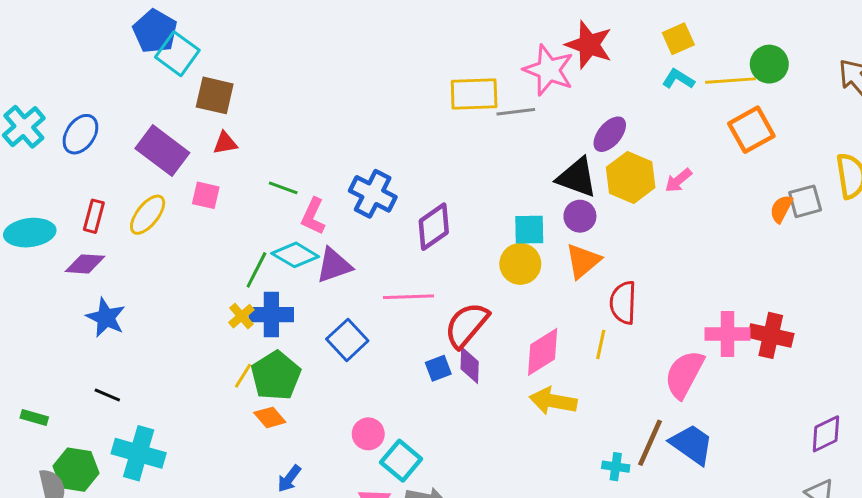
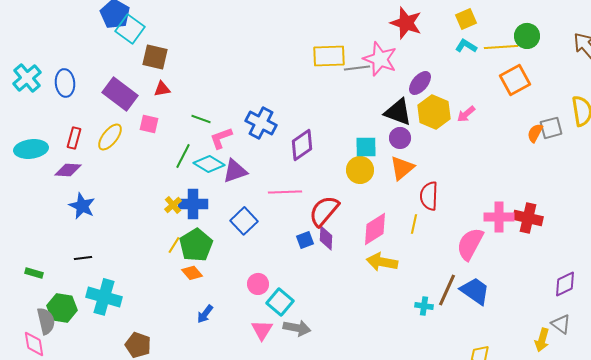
pink star: (549, 70) -> (380, 59), moved
blue ellipse: (80, 134) -> (65, 83), turned -40
pink L-shape: (313, 216) -> (221, 138), turned 45
green line: (256, 270) -> (183, 156), moved
black line: (107, 395) -> (83, 258), turned -30

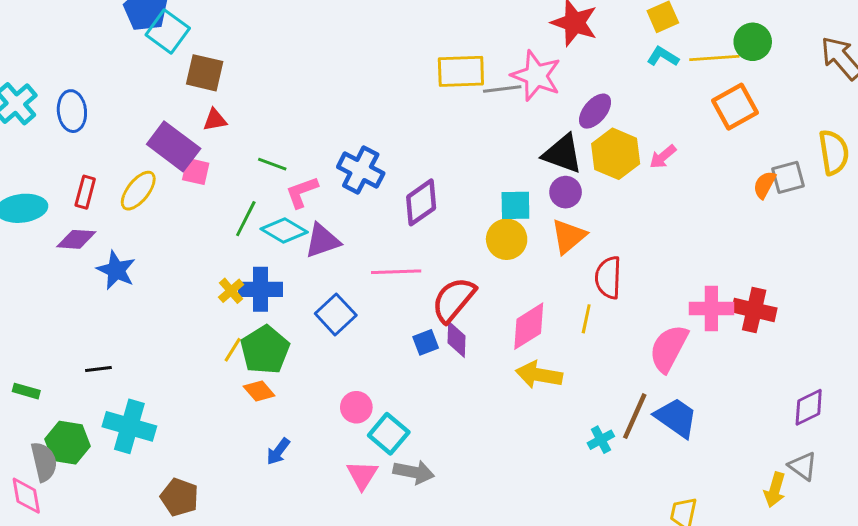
purple rectangle: (120, 94) -> (174, 146), moved
blue star: (82, 206) -> (116, 270), moved
cyan cross: (424, 306) -> (601, 440), turned -36

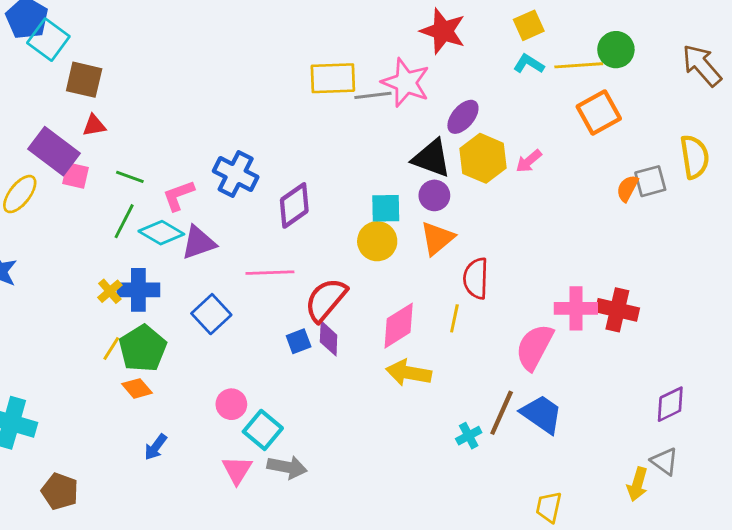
green line: (272, 164) -> (130, 177), moved

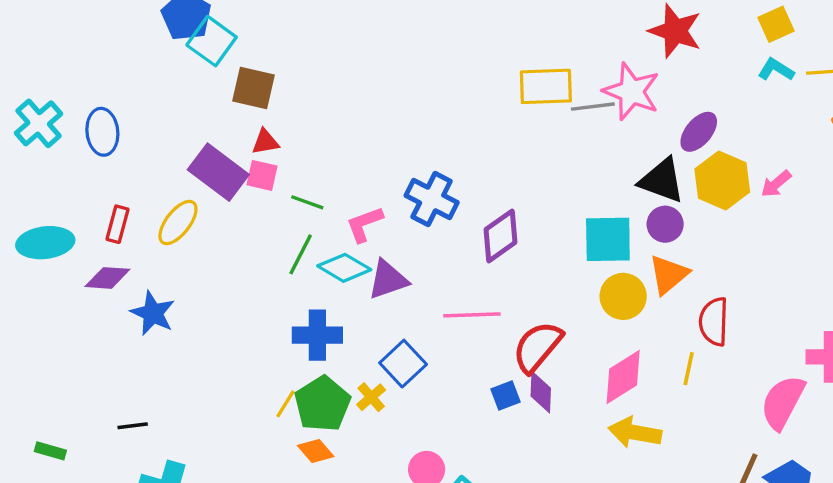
pink square: (76, 175) -> (262, 175), moved
cyan square: (386, 208) -> (608, 239), size x1.4
yellow circle: (377, 241) -> (623, 296), moved
yellow cross: (110, 291) -> (371, 397), moved

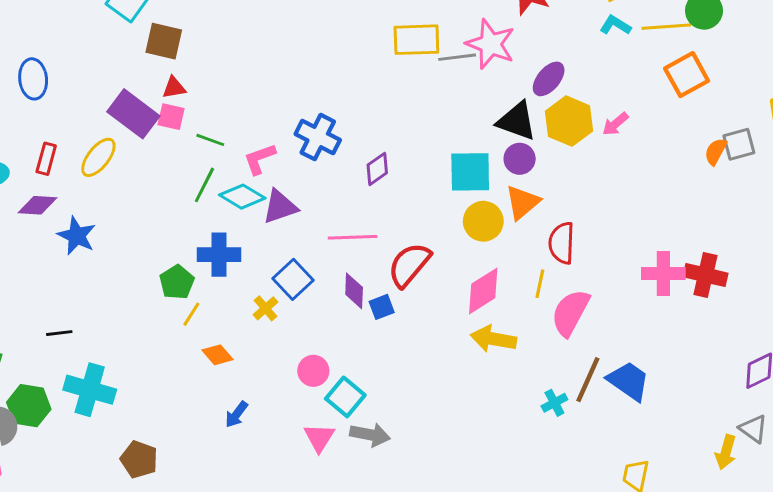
purple diamond: (500, 236) -> (377, 169), size x0.7
purple diamond: (541, 392) -> (354, 291), moved
pink semicircle: (783, 402) -> (570, 313), moved
green pentagon: (322, 404) -> (177, 282), moved, size x0.7

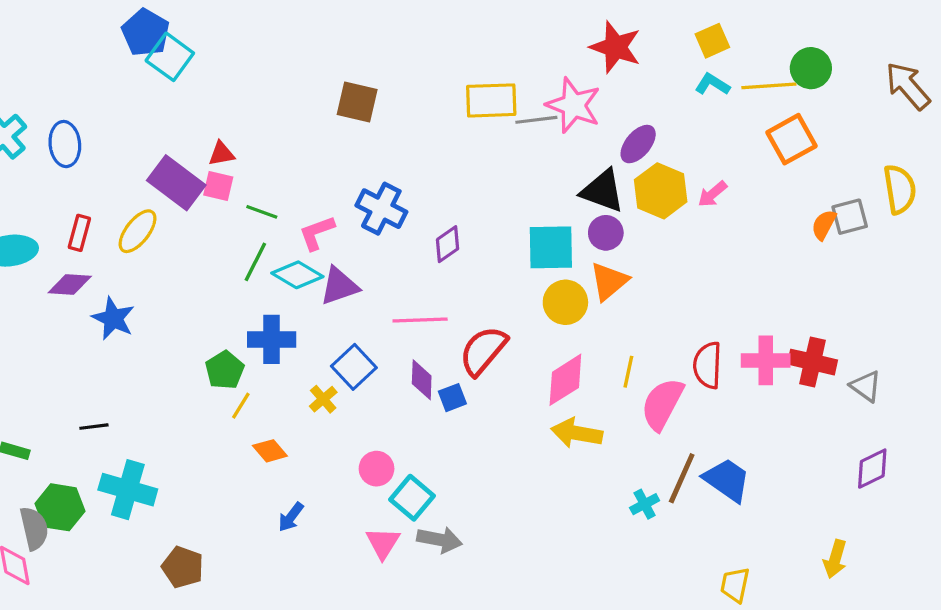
brown square: (164, 41) -> (357, 102), moved
red semicircle: (562, 243) -> (708, 365), moved
gray triangle: (753, 429) -> (866, 386), moved

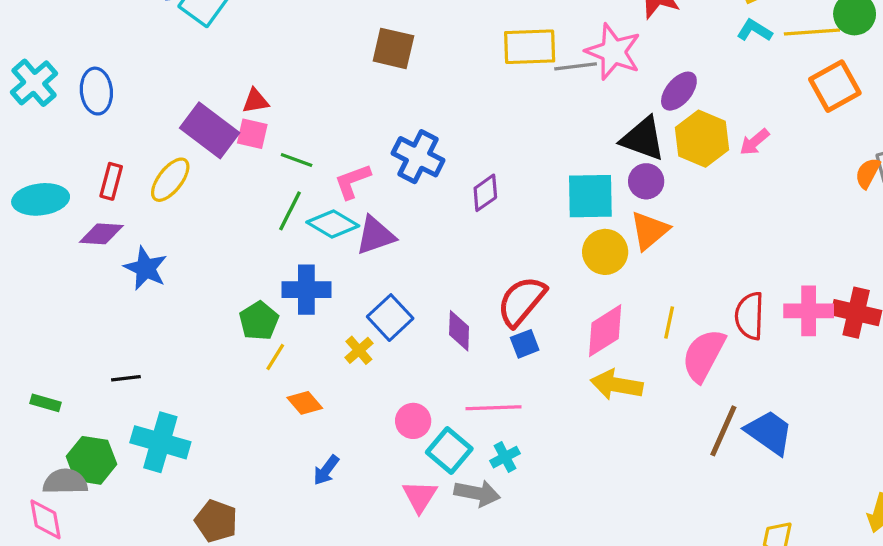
pink line: (420, 320) -> (494, 408), moved
blue square: (452, 398) -> (525, 344), moved
cyan cross: (645, 504) -> (505, 457), moved
gray semicircle: (34, 528) -> (65, 482), turned -78

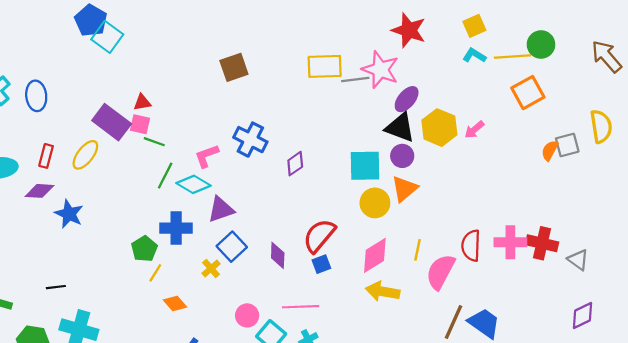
brown square: (393, 48) -> (234, 67), turned -32
purple ellipse: (679, 91) -> (407, 99), moved
green line: (297, 160) -> (154, 142), moved
purple triangle: (375, 235) -> (221, 209), moved

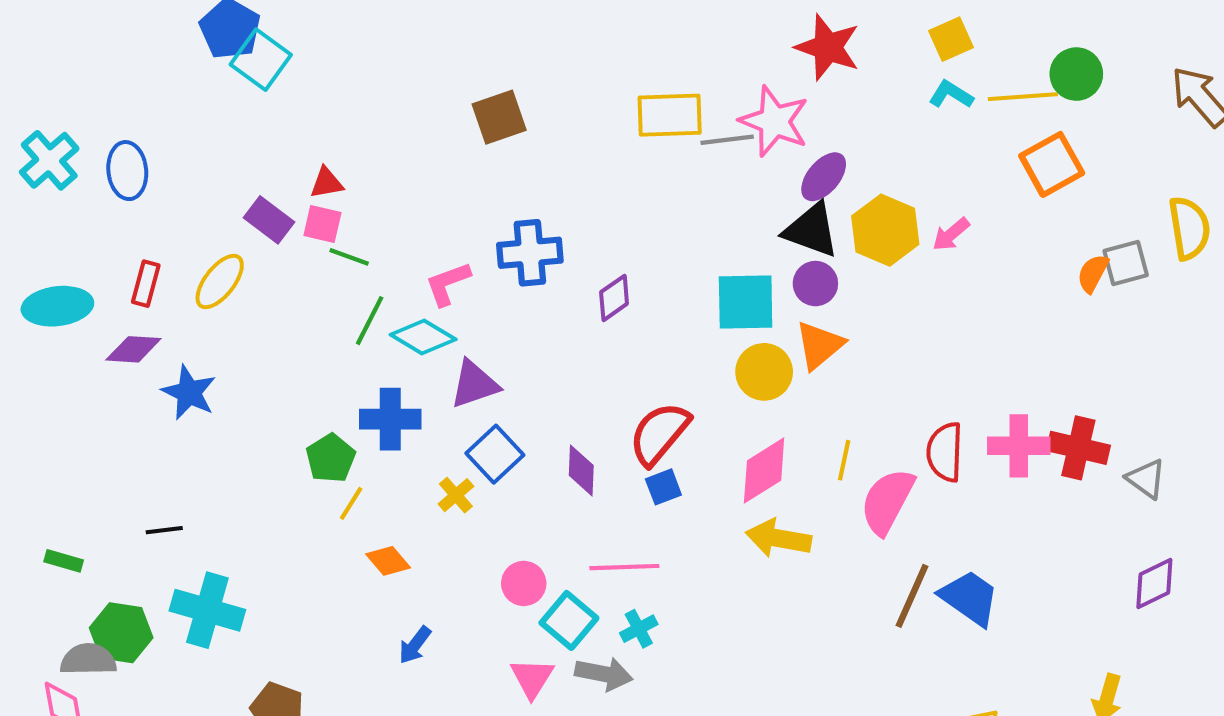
purple rectangle: (112, 122) -> (269, 220), size x0.7
blue cross: (250, 140) -> (530, 253), turned -32

